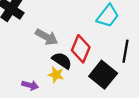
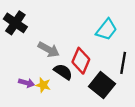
yellow star: (56, 75) -> (43, 85), moved
purple arrow: (30, 85) -> (26, 83), moved

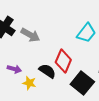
gray arrow: (49, 50) -> (30, 35), moved
purple arrow: (26, 83) -> (14, 69), moved

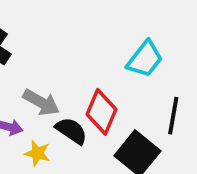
gray arrow: (30, 35) -> (41, 102), moved

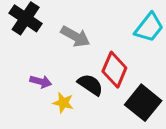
gray arrow: (41, 102) -> (75, 36), moved

